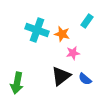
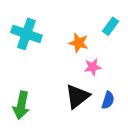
cyan cross: (37, 30) -> (26, 34), moved
blue semicircle: (85, 79) -> (108, 100), turned -112

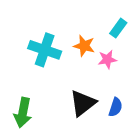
cyan cross: (26, 34) -> (45, 50), moved
pink star: (93, 67) -> (107, 59), moved

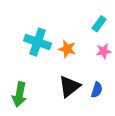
orange star: (84, 46) -> (67, 49), moved
pink star: (107, 59) -> (104, 51), moved

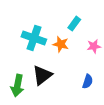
cyan rectangle: (99, 24) -> (74, 24), moved
black triangle: (69, 86) -> (42, 75), moved

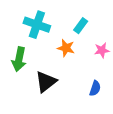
cyan cross: (34, 38) -> (37, 25), moved
green arrow: (17, 86) -> (19, 59), moved

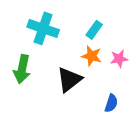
orange star: (66, 48) -> (92, 56), moved
black triangle: (46, 82) -> (69, 80), moved

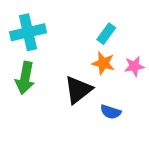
cyan cross: (43, 28) -> (28, 32), moved, turned -32
blue semicircle: (111, 103) -> (111, 112), moved, turned 90

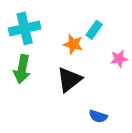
orange star: (103, 63) -> (73, 44), moved
blue semicircle: (111, 112) -> (98, 116), moved

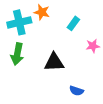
orange star: (73, 44) -> (42, 12), moved
black triangle: (69, 80) -> (54, 62), turned 35

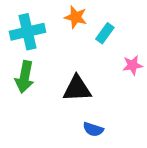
orange star: (42, 12) -> (76, 17), moved
blue semicircle: (76, 91) -> (93, 129), moved

